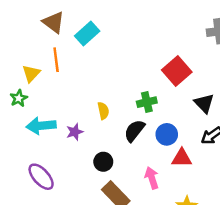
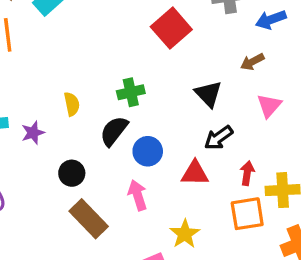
red square: (177, 71) -> (171, 28), moved
blue circle: (167, 134) -> (148, 151), moved
red triangle: (182, 158) -> (195, 173), moved

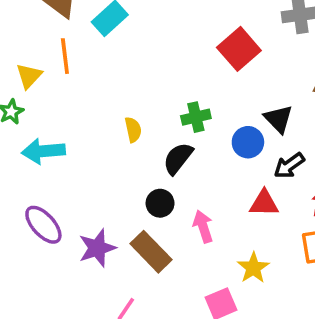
purple star: (33, 133) -> (97, 248), moved, size x1.5
blue circle: (148, 151) -> (248, 142), moved
black circle: (72, 173) -> (160, 203), moved

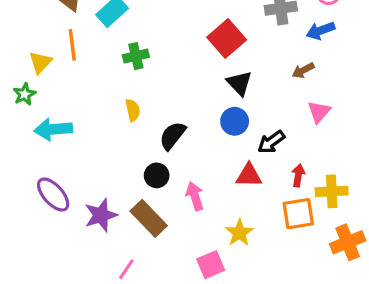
green cross: (196, 117) -> (136, 56), moved
black triangle: (278, 119) -> (239, 83), moved

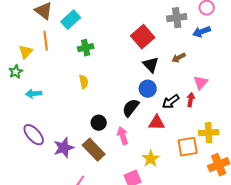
brown arrow: (303, 70) -> (179, 58), moved
cyan arrow: (53, 129) -> (34, 94), size x0.7
black semicircle: (173, 136) -> (131, 108), moved
red arrow: (298, 175) -> (191, 100), moved

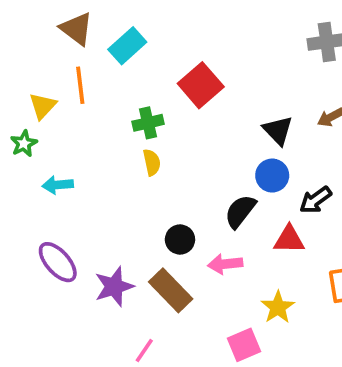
red square: (143, 37) -> (201, 85), moved
green cross: (86, 48) -> (148, 123), moved
pink arrow: (123, 136) -> (225, 264), turned -78

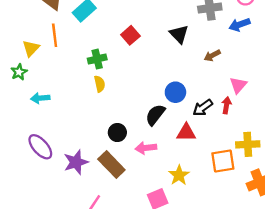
red square: (201, 85) -> (130, 35), size x0.7
black triangle: (278, 130) -> (179, 34), moved

